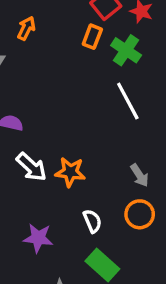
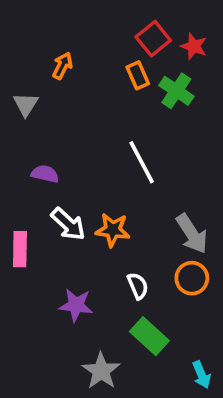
orange rectangle: (92, 37) -> (138, 75), turned -45
white line: (128, 101) -> (142, 162), moved
gray arrow: (140, 175) -> (192, 234), size x1.5

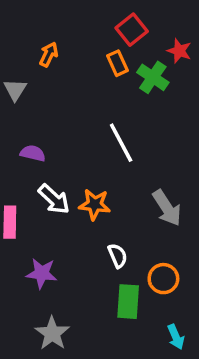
red star: (194, 46) -> (179, 51), moved
orange circle: (192, 278) -> (163, 279), moved
purple star: (76, 305) -> (42, 273), moved
green rectangle: (149, 336) -> (128, 302), turned 52
gray star: (101, 371) -> (52, 333), moved

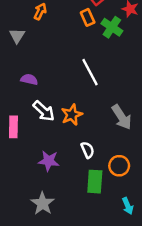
orange star: (95, 204) -> (72, 115), turned -30
purple star: (42, 273) -> (49, 161), moved

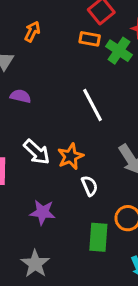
orange rectangle: (88, 17) -> (90, 39), turned -56
purple semicircle: (29, 79) -> (20, 96), moved
white semicircle: (88, 150) -> (90, 186), moved

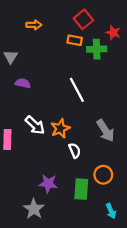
orange arrow: (32, 32) -> (34, 25), moved, turned 64
green cross: (119, 51) -> (97, 49), turned -36
purple star: (43, 212) -> (48, 184), moved

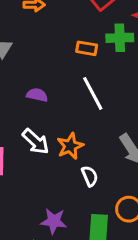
orange rectangle: (75, 40) -> (87, 48), moved
purple semicircle: (23, 83) -> (37, 95), moved

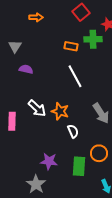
purple semicircle: (37, 95) -> (26, 69), moved
orange star: (70, 146) -> (60, 111), turned -30

